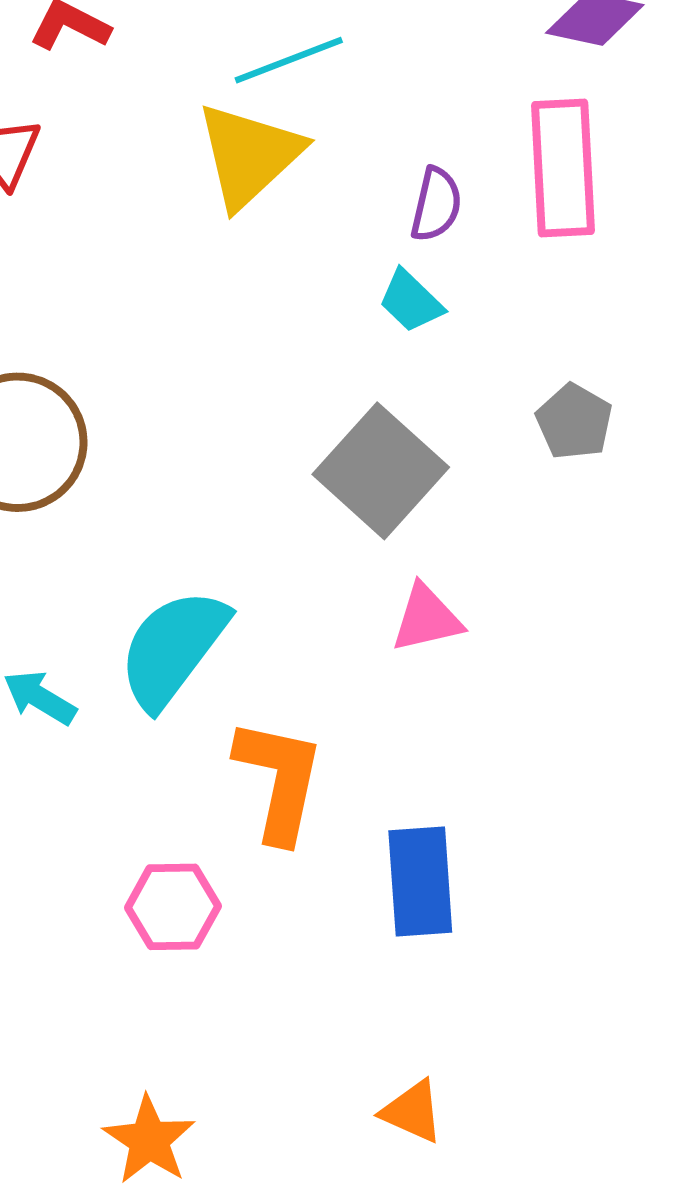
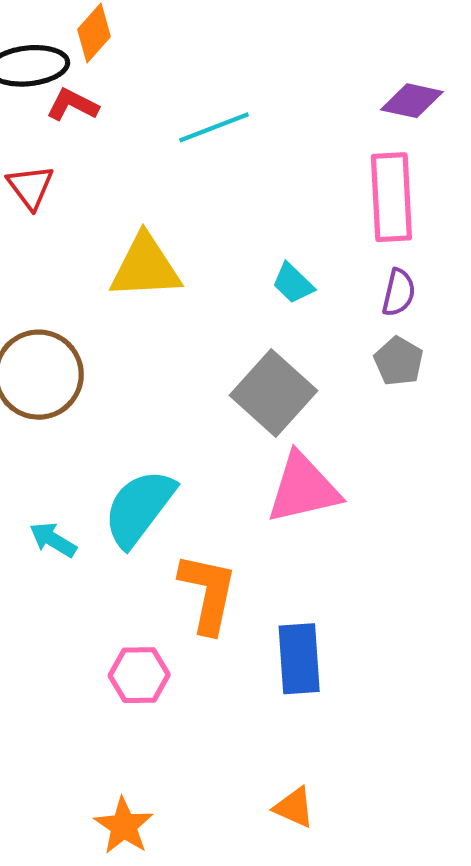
yellow triangle: (249, 155) -> (145, 267), moved, turned 40
purple semicircle: (436, 204) -> (399, 293), moved
pink triangle: (427, 618) -> (303, 488), size x1.6

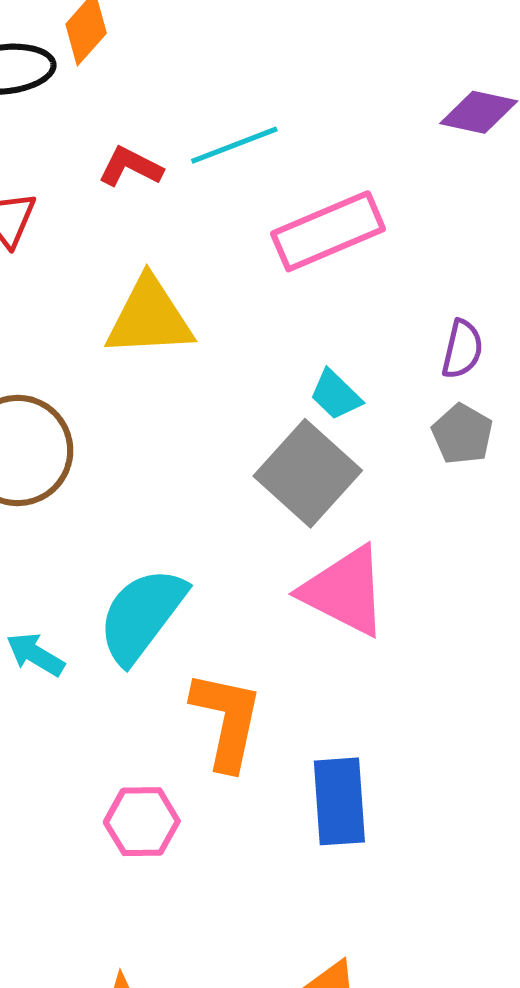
red L-shape: (72, 105) -> (130, 167), moved
pink rectangle: (391, 197) -> (328, 231), moved, turned 70
cyan trapezoid: (293, 283) -> (336, 395), moved
pink triangle: (303, 488) -> (344, 591), turned 40

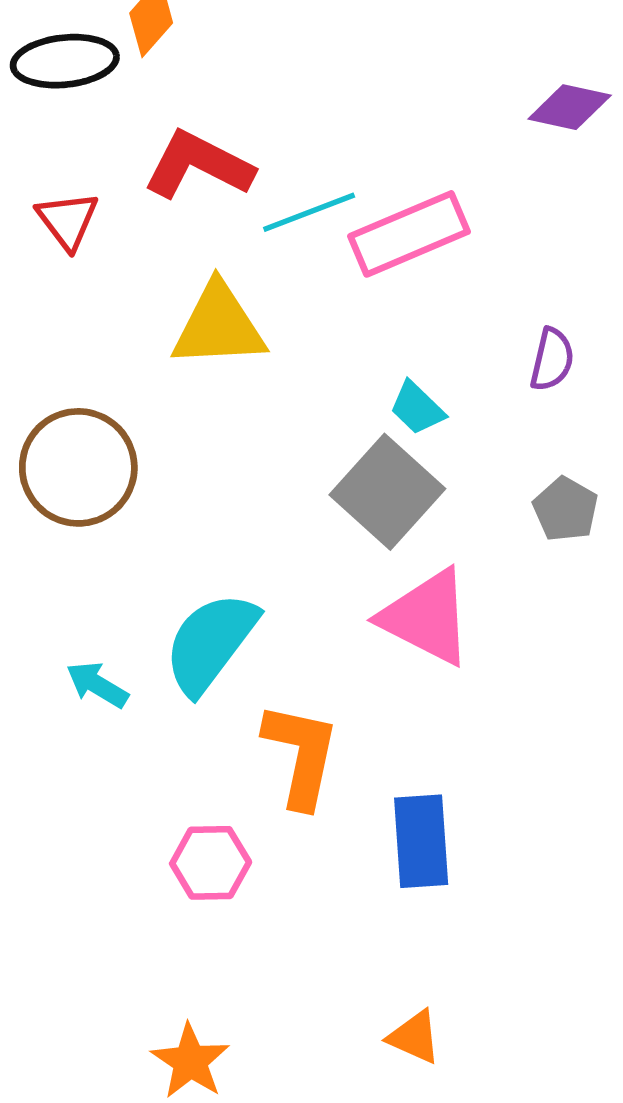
cyan line: (234, 145) -> (309, 212), moved
red L-shape: (130, 167) -> (198, 165), size x1.6
gray pentagon: (462, 434) -> (566, 509), moved

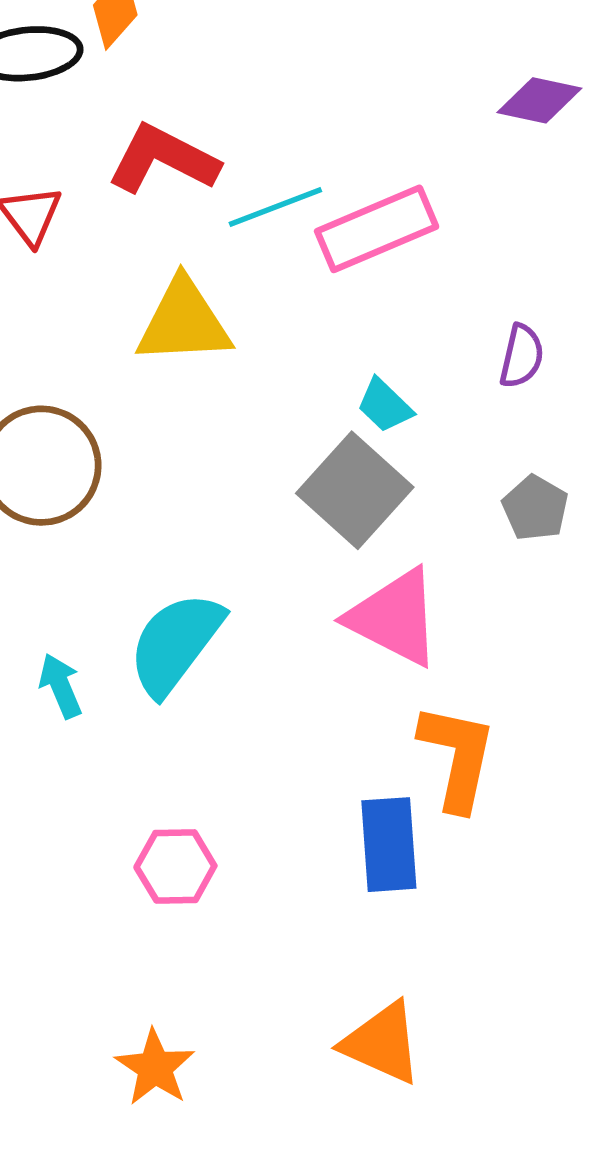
cyan arrow: (97, 685) -> (61, 686), turned 36
orange L-shape: (301, 755) -> (457, 757), moved
orange triangle: (414, 1037) -> (382, 1043), size x1.5

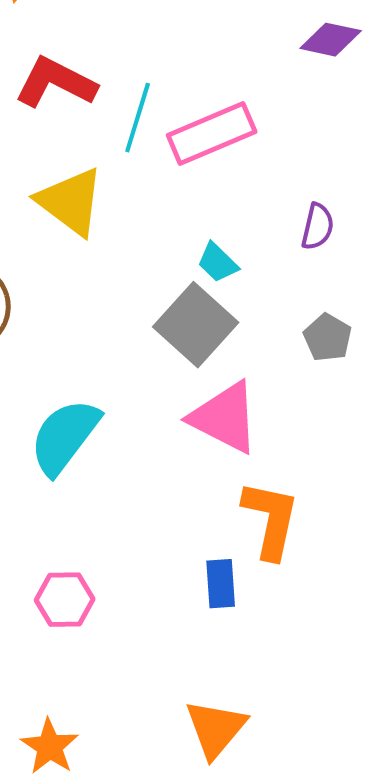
cyan line: (275, 207) -> (138, 118), turned -52
yellow triangle: (184, 322) -> (71, 202), turned 40
blue rectangle: (389, 845) -> (221, 584), size x0.7
orange triangle: (382, 1043) -> (216, 729), turned 46

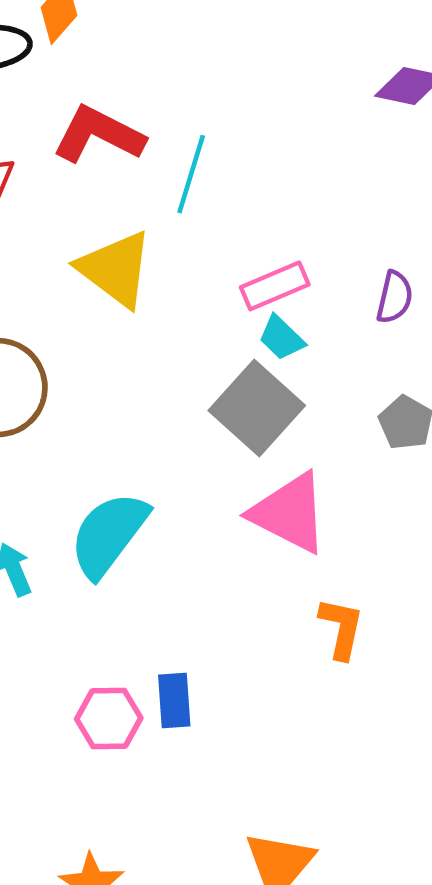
pink rectangle: (212, 134) -> (275, 286), moved, size x0.7
orange L-shape: (271, 520) -> (341, 628), size x0.7
blue rectangle: (221, 584) -> (174, 700), moved

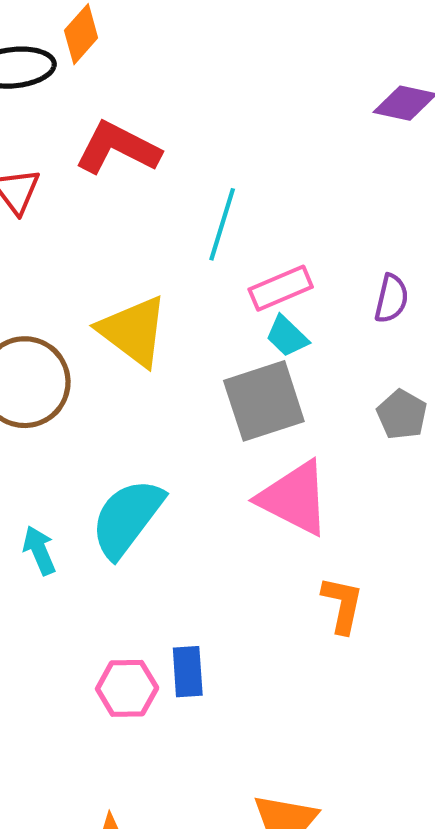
cyan line: (191, 174) -> (222, 224), moved
yellow triangle: (115, 269) -> (133, 331), moved
gray square: (257, 408) -> (264, 401), turned 30

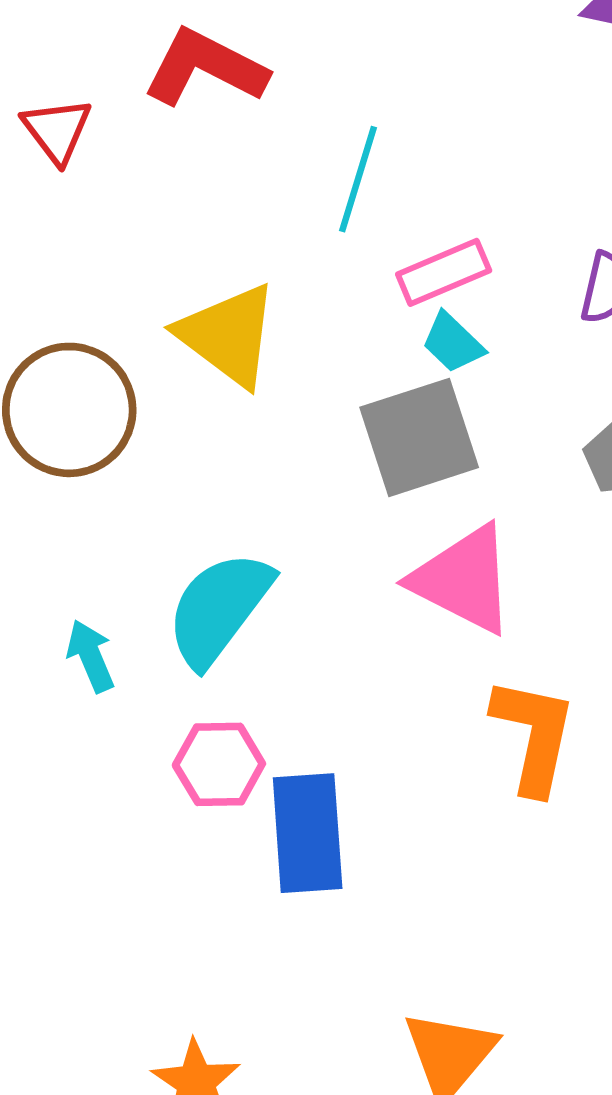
orange L-shape: (342, 605) -> (534, 735), size x1.4
blue rectangle: (188, 672) -> (308, 833), size x1.6
pink hexagon: (127, 688) -> (219, 764), moved

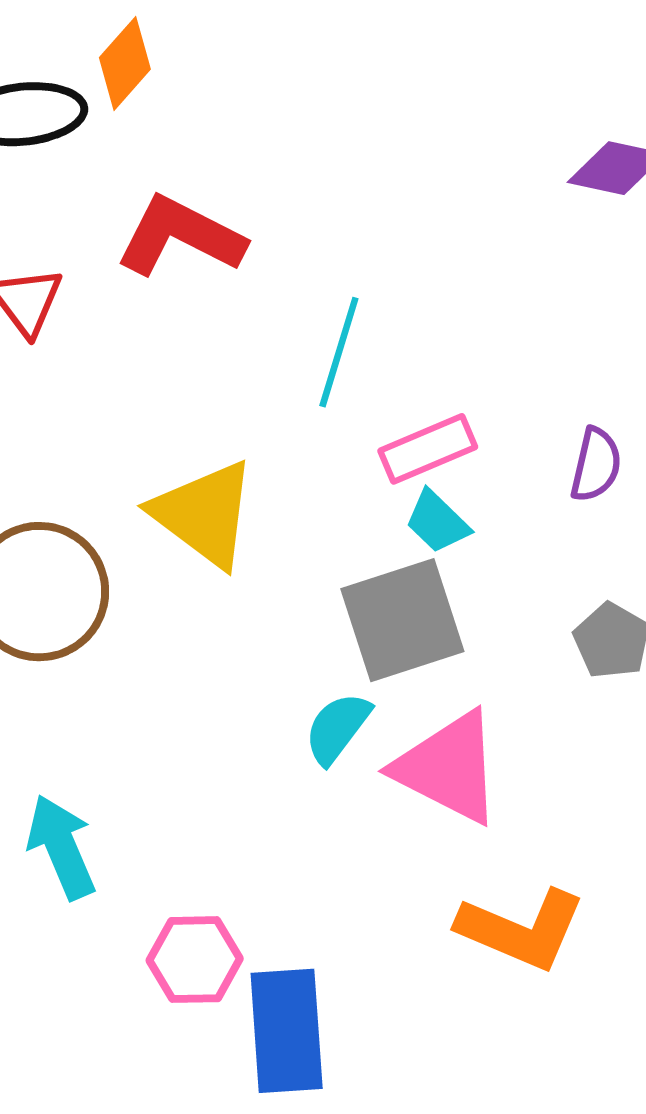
cyan semicircle: (219, 609) -> (337, 728), moved, size x0.6
cyan arrow: (91, 656) -> (61, 847), size x1.4
orange L-shape: (534, 735) -> (521, 929), turned 101

